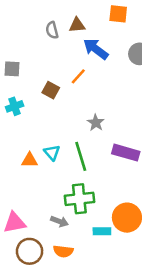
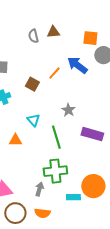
orange square: (118, 14) -> (90, 38), moved
blue arrow: (96, 49) -> (77, 65), moved
cyan triangle: (52, 153) -> (33, 120), moved
gray arrow: (59, 221) -> (39, 189), turned -96

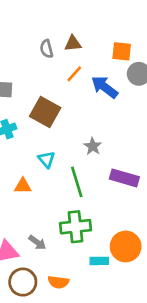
orange line: (54, 73) -> (74, 74), moved
brown square: (32, 84) -> (45, 112), size x1.6
gray arrow: (39, 189) -> (37, 243), moved, turned 112

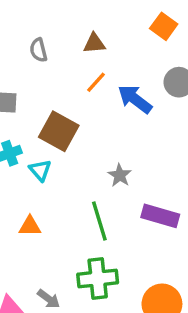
gray semicircle: (47, 49) -> (38, 50), moved
orange square: (122, 51) -> (164, 26), moved, turned 30
cyan triangle: (47, 159) -> (40, 170), moved

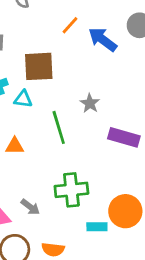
brown square: (59, 131) -> (39, 66), turned -32
cyan triangle: (40, 170) -> (23, 99), turned -42
green line: (99, 221) -> (59, 127), moved

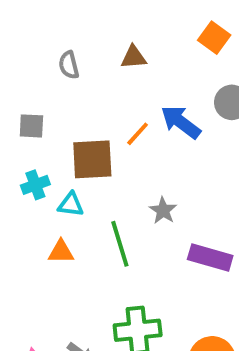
orange line: (70, 25) -> (138, 134), moved
orange triangle: (15, 146) -> (61, 252), moved

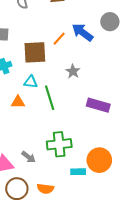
cyan triangle: (71, 205) -> (31, 82), moved
gray star: (163, 210) -> (73, 71), moved

